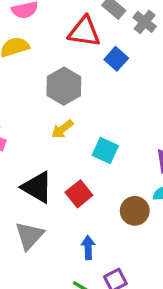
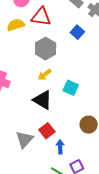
red triangle: (84, 32) -> (41, 17), moved
black triangle: (37, 187) -> (43, 100), moved
red square: (79, 194) -> (47, 131), moved

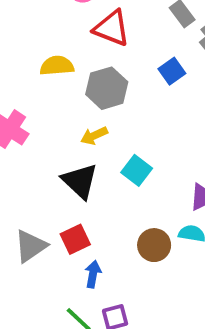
yellow semicircle: (16, 25) -> (57, 66), moved

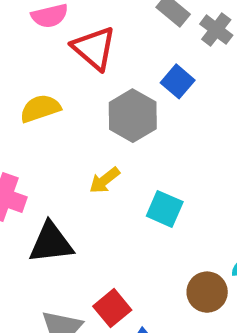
red triangle: (112, 28) -> (94, 48), turned 33
gray hexagon: (107, 88) -> (133, 116), moved
black triangle: (80, 181) -> (51, 243), moved, turned -36

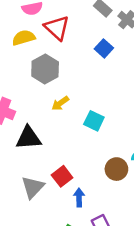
yellow semicircle: (40, 108) -> (24, 38), moved
gray hexagon: (133, 116) -> (45, 69), moved

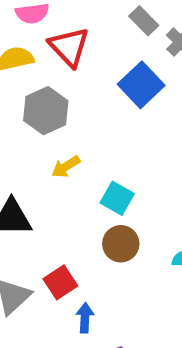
blue square: (104, 48) -> (141, 85), size x1.5
brown circle: (116, 169) -> (121, 244), moved

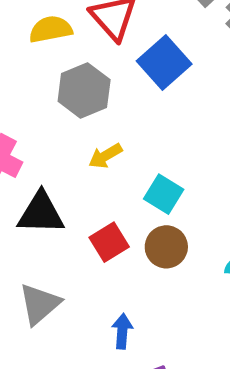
blue square: (141, 85) -> (164, 63), moved
red square: (60, 282) -> (109, 242), moved

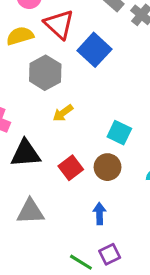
cyan square: (164, 194) -> (119, 133), moved
gray triangle: (40, 304) -> (30, 212), turned 44
blue arrow: (122, 331) -> (100, 214), moved

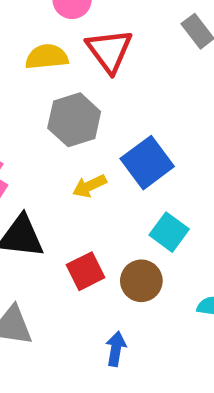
blue square: (94, 50) -> (147, 163), moved

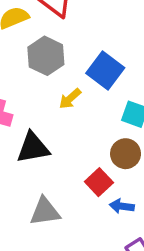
red square: (86, 271) -> (99, 182), moved
blue arrow: (116, 349) -> (122, 206), turned -75

